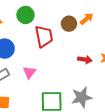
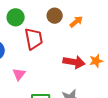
brown circle: (69, 24) -> (55, 16), moved
red arrow: (85, 60) -> (74, 62), size x1.5

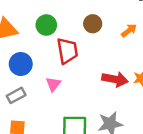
orange arrow: (76, 22) -> (129, 30), moved
pink triangle: (19, 74) -> (53, 84), moved

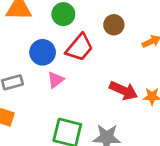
red trapezoid: (67, 51) -> (79, 47), turned 36
blue circle: (21, 64) -> (43, 52), moved

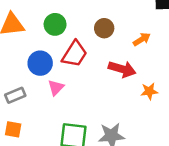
red arrow: (123, 91) -> (122, 69), moved

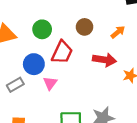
gray rectangle: (15, 95) -> (15, 85), moved

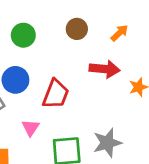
red trapezoid: (62, 52) -> (56, 94), moved
pink triangle: (50, 83) -> (31, 128), moved

